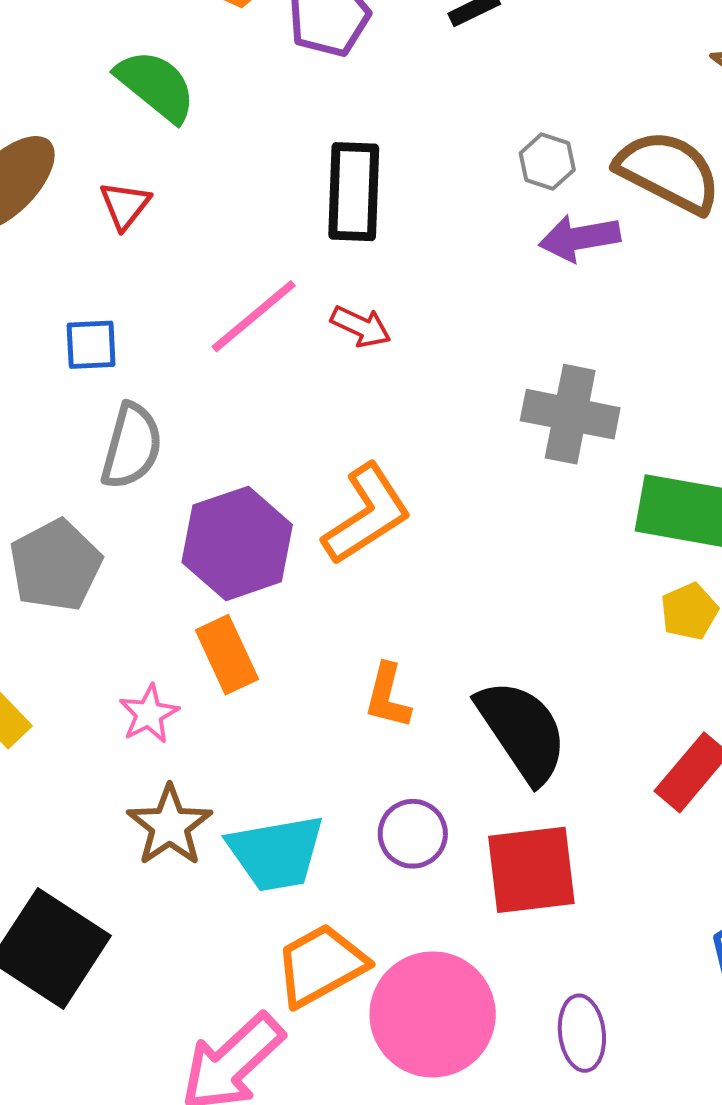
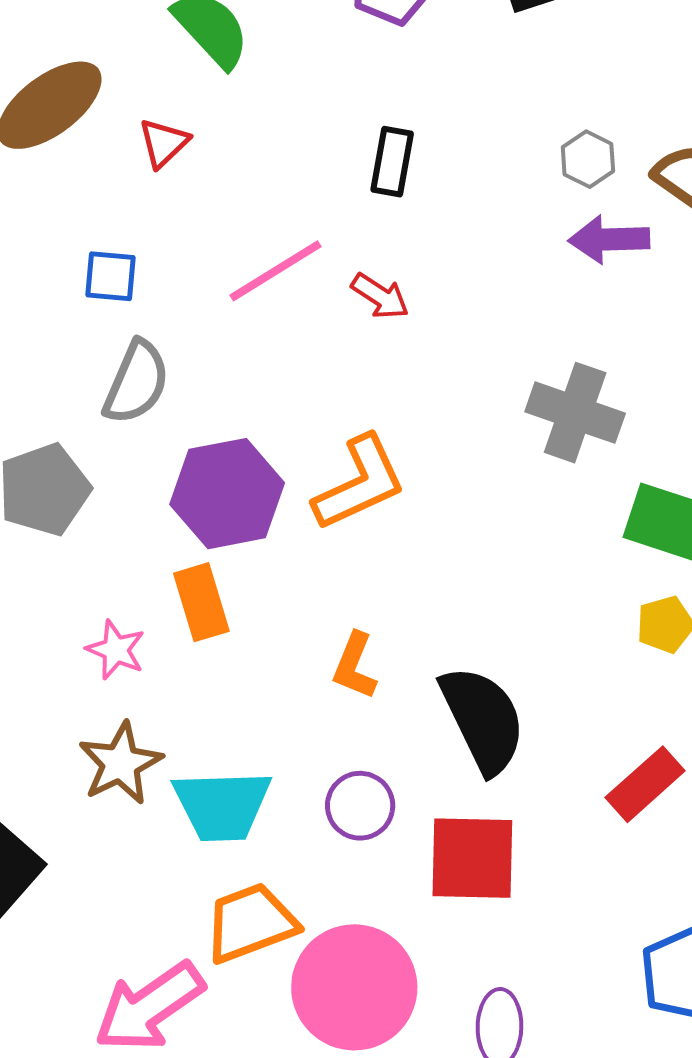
black rectangle: (354, 192) -> (392, 162), size x0.7
pink star: (149, 714) -> (116, 650), turned -30

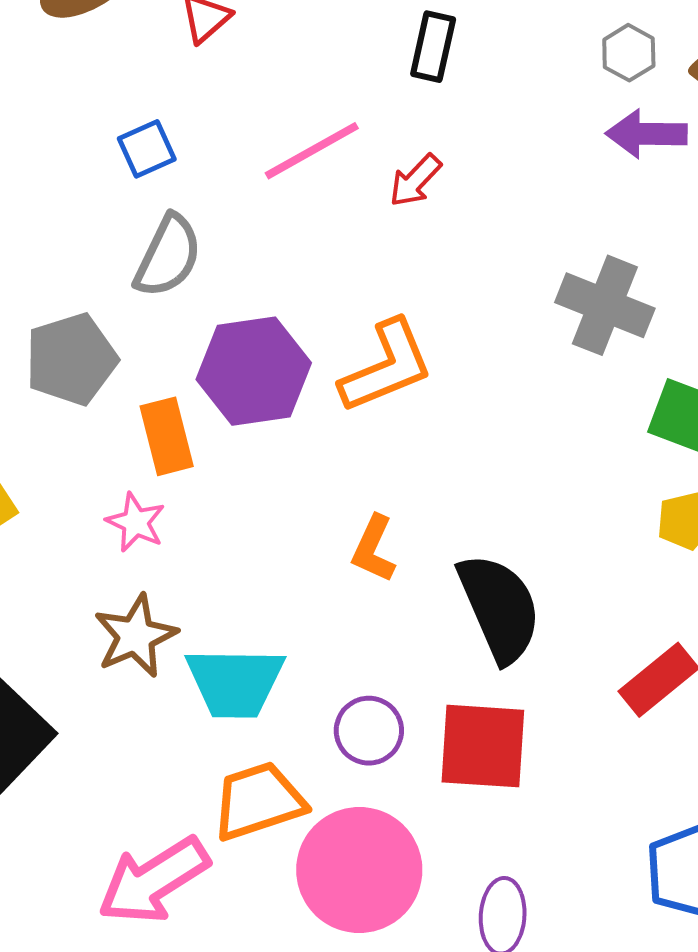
blue square: (110, 276) -> (147, 149), turned -32
red arrow: (380, 296) -> (415, 181), turned 98
orange rectangle: (201, 602) -> (167, 436), moved
purple circle: (360, 806) -> (369, 731), moved

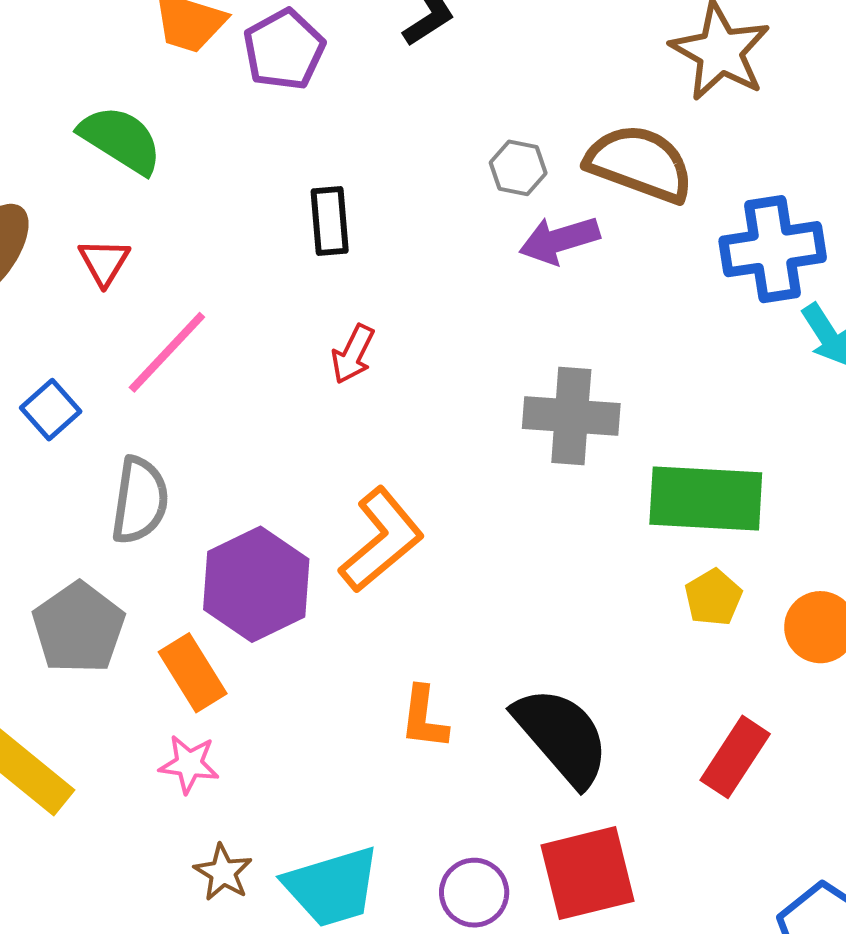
blue square: (147, 149) -> (51, 410), moved
pink line: (312, 151) -> (167, 352), moved
brown star: (135, 636) -> (223, 872), size x0.7

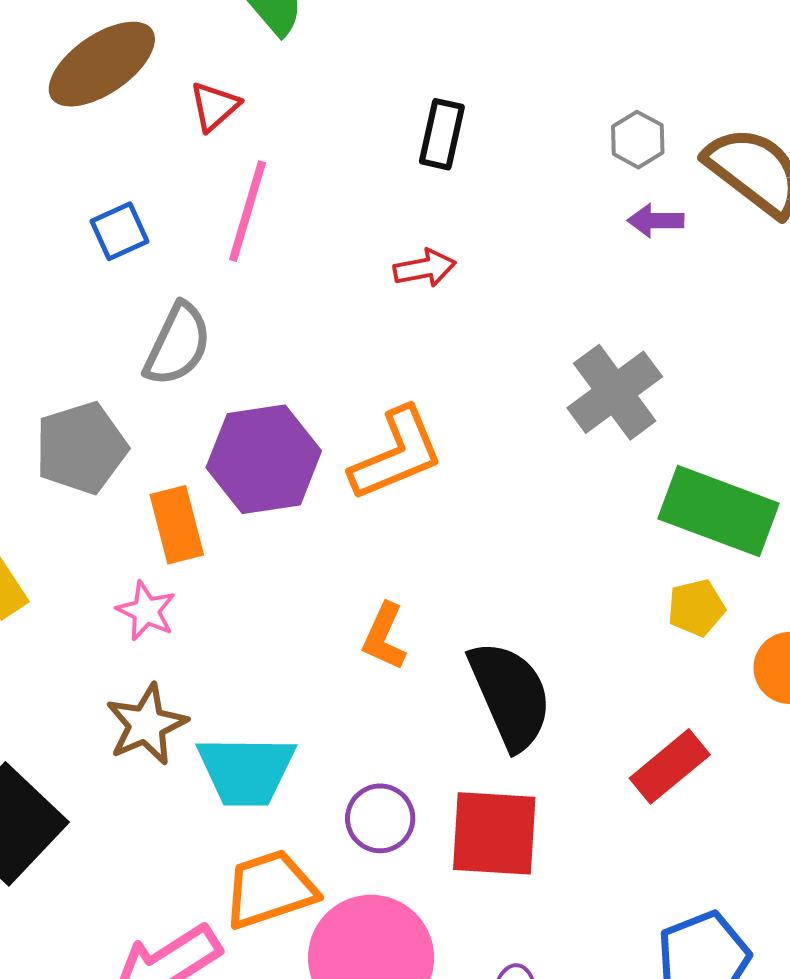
purple arrow: (559, 240) -> (656, 221), size x0.7
pink line: (167, 352) -> (248, 211), turned -44
red arrow: (353, 354) -> (425, 268), turned -144
gray cross: (571, 416) -> (615, 392), turned 32
brown star: (223, 872) -> (146, 724), size x1.4

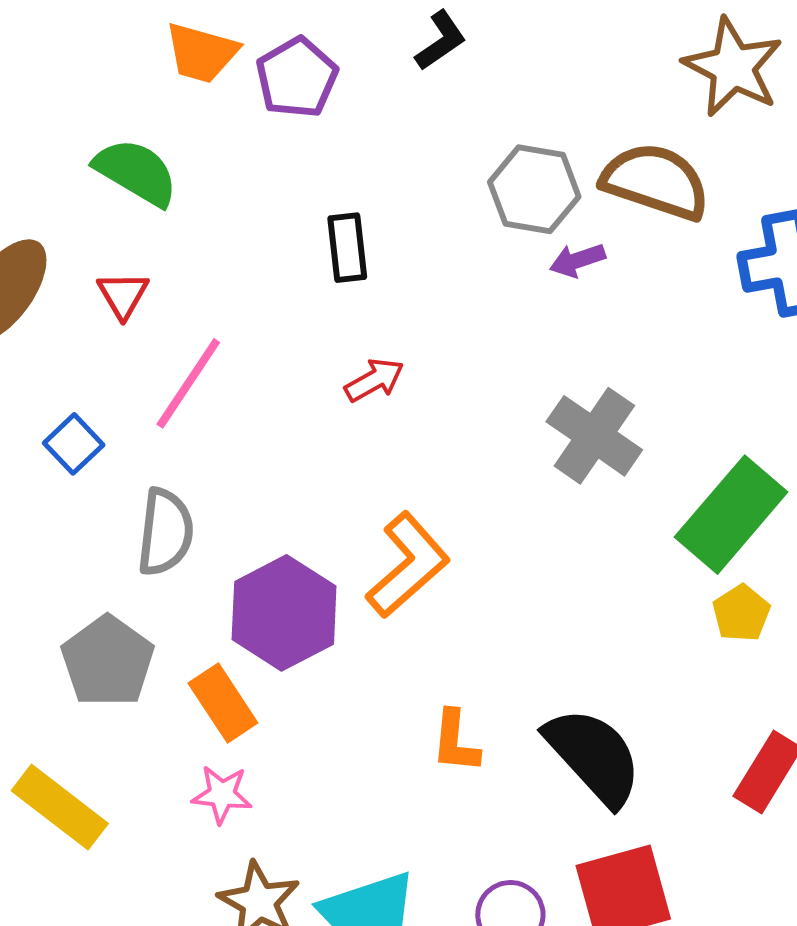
gray hexagon: (638, 140) -> (534, 189), size x1.6
pink line: (248, 211) -> (188, 383), turned 36
green rectangle: (719, 511) -> (731, 515), turned -51

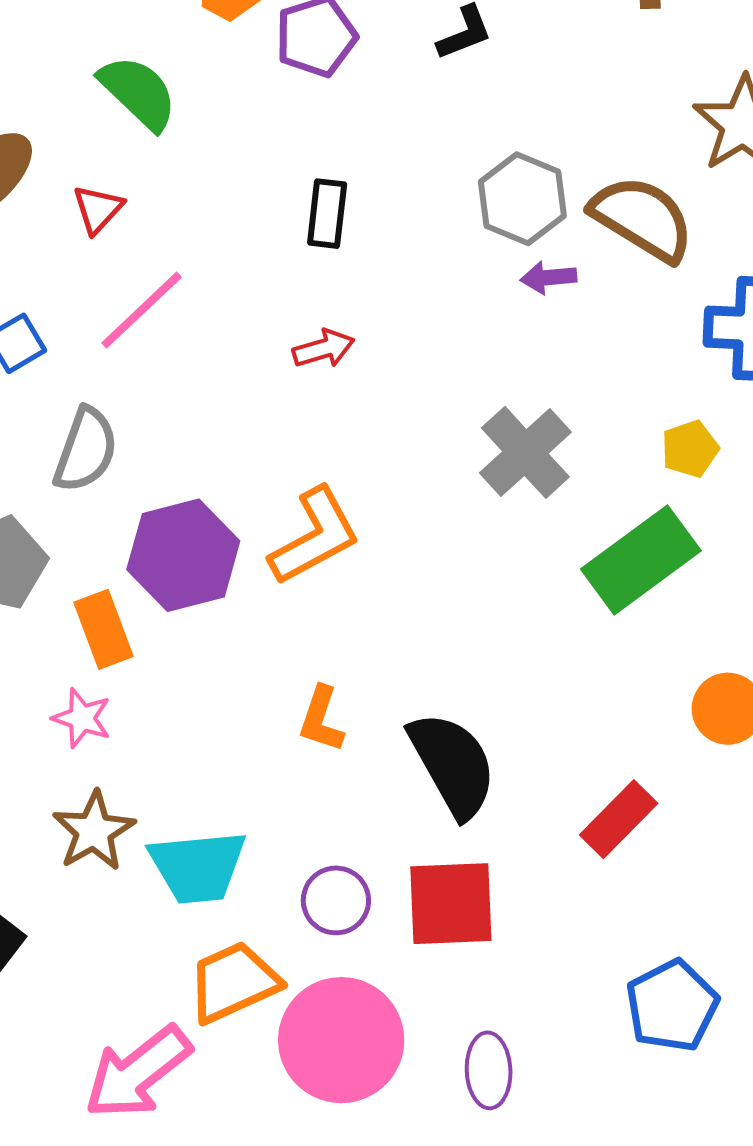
yellow pentagon: (741, 613) -> (690, 449), moved

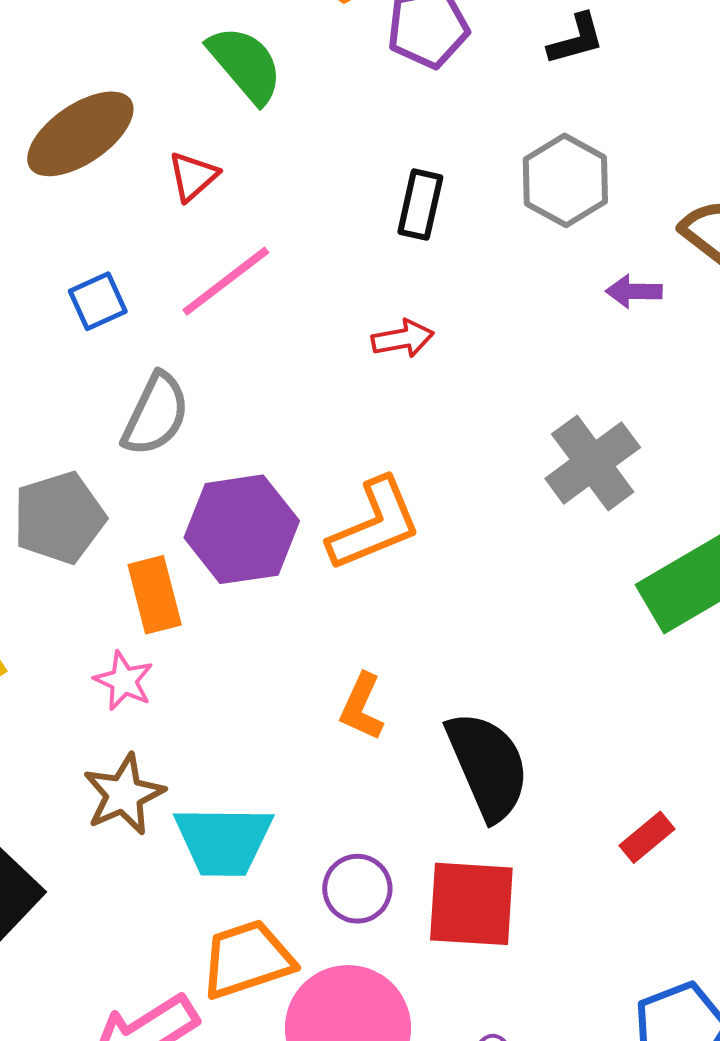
gray hexagon: (522, 199) -> (565, 180), moved
red rectangle: (619, 819) -> (647, 837), size x0.7

